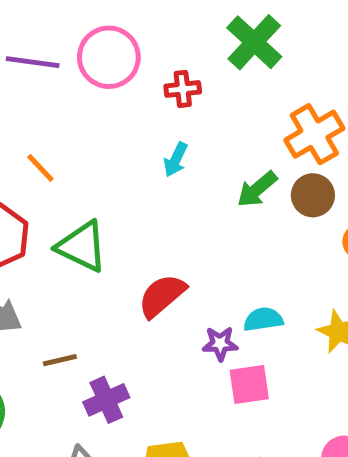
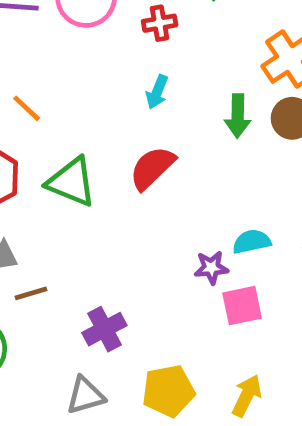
green arrow: (257, 189) -> (238, 116), turned -45
red semicircle: (162, 296) -> (152, 168), moved
brown line: (60, 360) -> (31, 293), moved

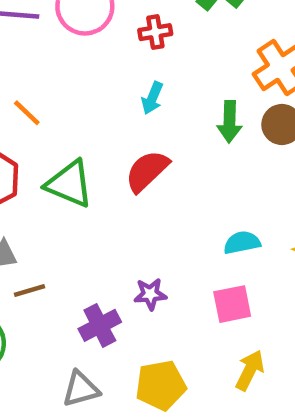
purple star: (211, 268) -> (150, 294), moved
yellow arrow: (247, 396) -> (250, 370), moved

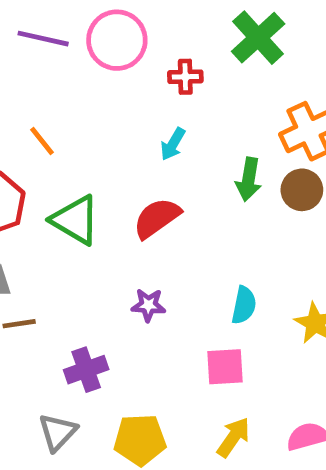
cyan semicircle: (242, 243) -> (244, 305), turned 105
purple star: (150, 294) -> (148, 305), moved
gray triangle: (81, 389) -> (58, 432), turned -39

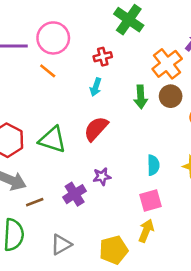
red cross: (185, 77) -> (103, 57), moved
orange line: (42, 141) -> (48, 71), moved
purple cross: (86, 370) -> (75, 194), moved
gray triangle: (58, 432) -> (61, 244), moved, turned 30
yellow arrow: (233, 437) -> (146, 231), moved

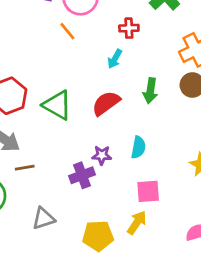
green arrow: (141, 97) -> (150, 91), moved
cyan semicircle: (153, 165) -> (138, 147), moved
purple cross: (75, 194) -> (82, 175), moved

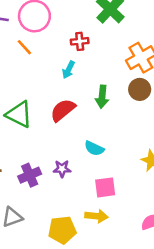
cyan semicircle: (138, 147) -> (94, 148), turned 108
purple star: (102, 155) -> (62, 169), moved
purple cross: (82, 175) -> (30, 175), moved
yellow arrow: (137, 223) -> (97, 216), turned 65

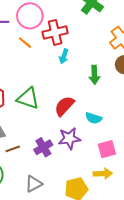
red cross: (80, 41) -> (55, 32), moved, size x1.6
red semicircle: (63, 110) -> (64, 106), moved
purple star: (62, 169) -> (69, 138), size x1.5

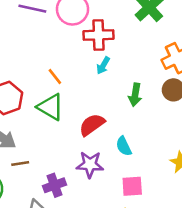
orange line: (25, 43) -> (55, 77), moved
cyan semicircle: (94, 118) -> (124, 146), turned 35
purple cross: (43, 147) -> (55, 185), moved

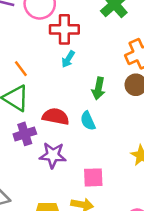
red semicircle: (92, 125) -> (56, 116), turned 45
cyan semicircle: (124, 146) -> (88, 121), moved
purple cross: (55, 185) -> (25, 134), moved

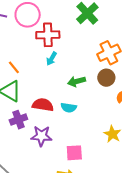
green arrow: (98, 88) -> (77, 81), turned 66
cyan semicircle: (88, 121) -> (69, 108), turned -56

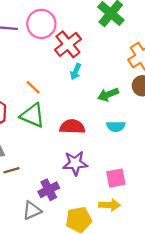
red cross: (48, 35) -> (68, 44), turned -30
cyan semicircle: (69, 108) -> (116, 126), moved
purple cross: (18, 120) -> (49, 190), moved

